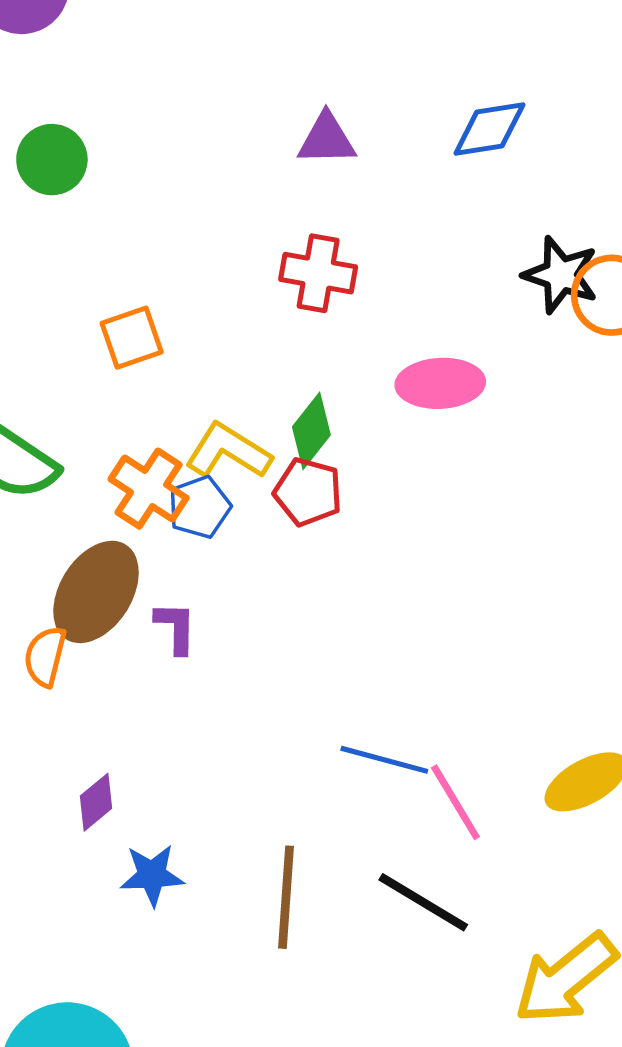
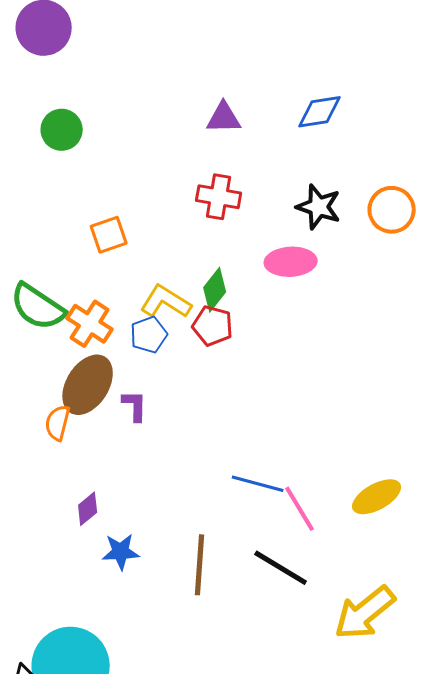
black star: (561, 275) -> (319, 207), moved
orange cross: (149, 489) -> (90, 324), moved

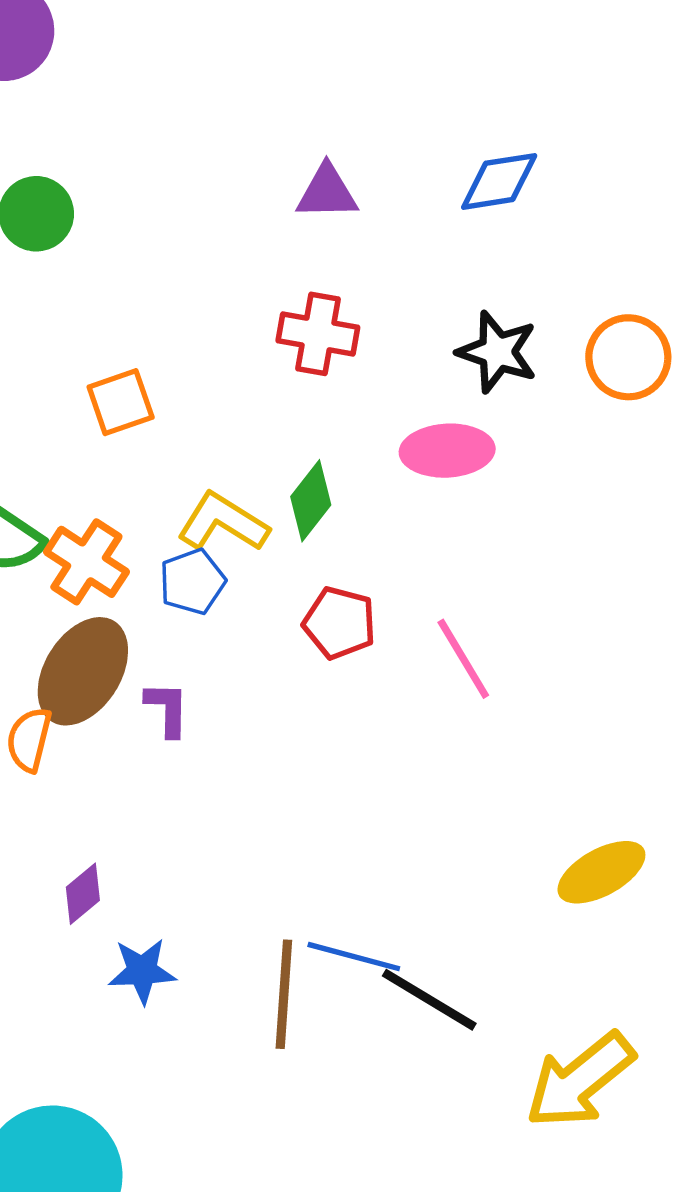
red pentagon: (213, 326) -> (339, 623), moved
blue line: (258, 484) -> (354, 957), moved
pink line: (300, 509) -> (463, 659), moved

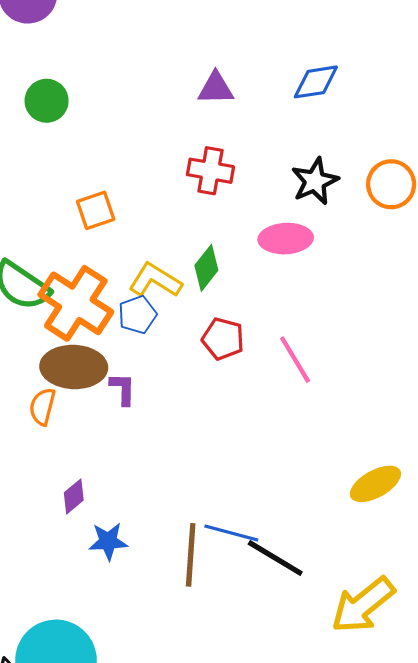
black star: (497, 352) -> (315, 181), turned 30
orange cross: (86, 562) -> (76, 303), size x1.5
brown ellipse: (83, 671) -> (74, 367), turned 60

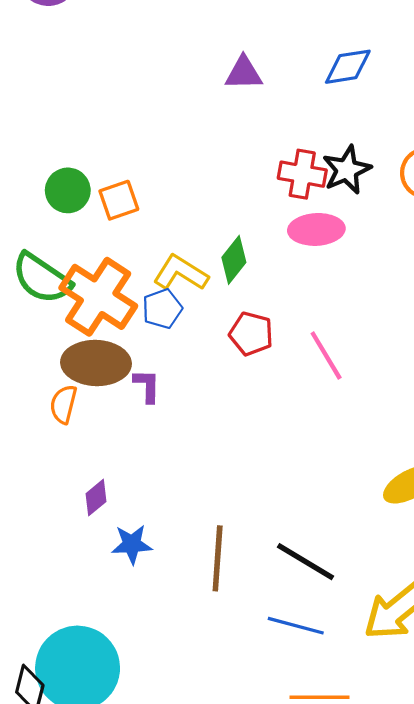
green circle: (47, 101) -> (68, 190), moved
red cross: (210, 171) -> (302, 174), moved
blue line: (231, 533) -> (296, 626), moved

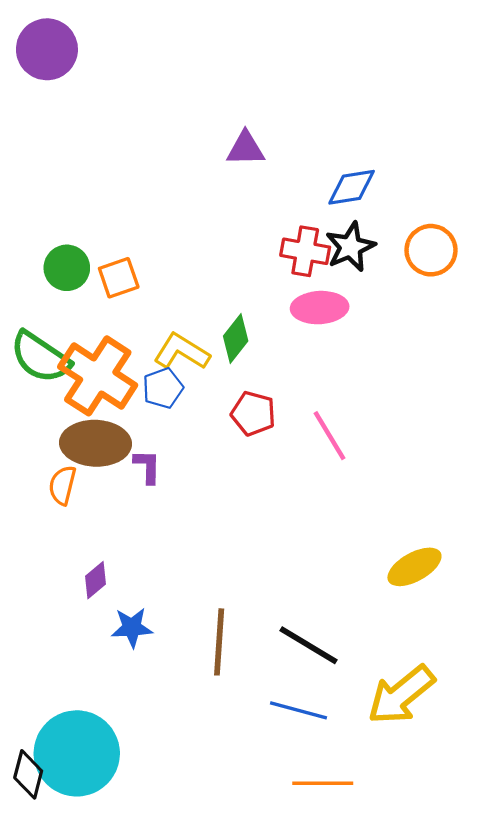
blue diamond: (348, 67) -> (352, 187), moved

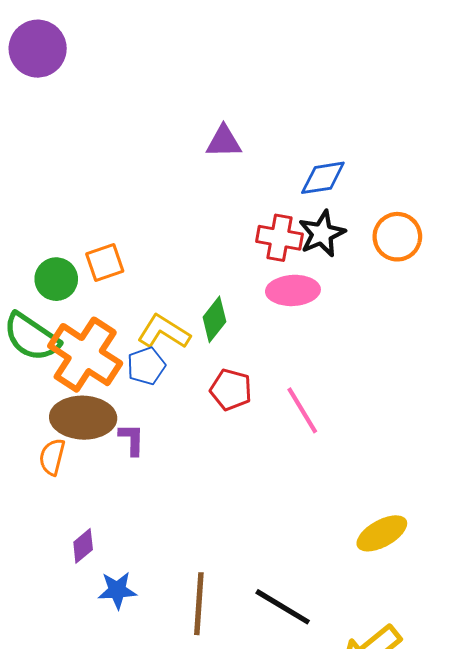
green circle: (67, 268) -> (56, 279), moved

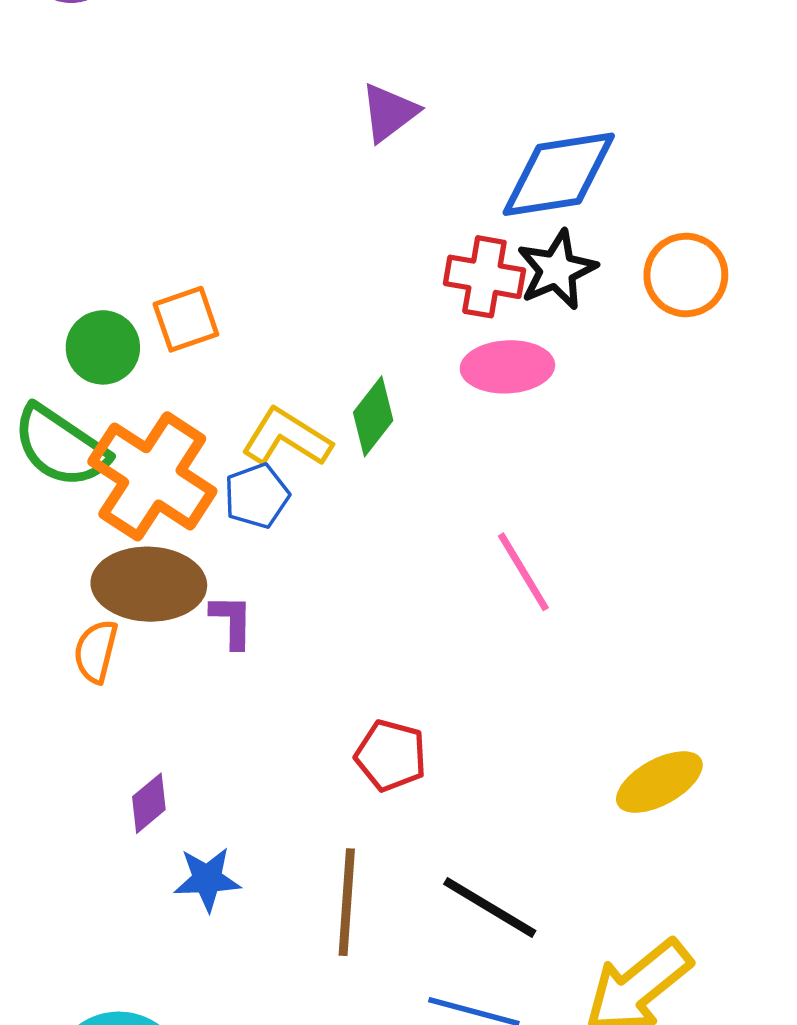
purple triangle: (224, 142) -> (389, 112), turned -36
blue diamond: (323, 178) -> (559, 174), size x1.5
red pentagon: (231, 390) -> (391, 756), moved

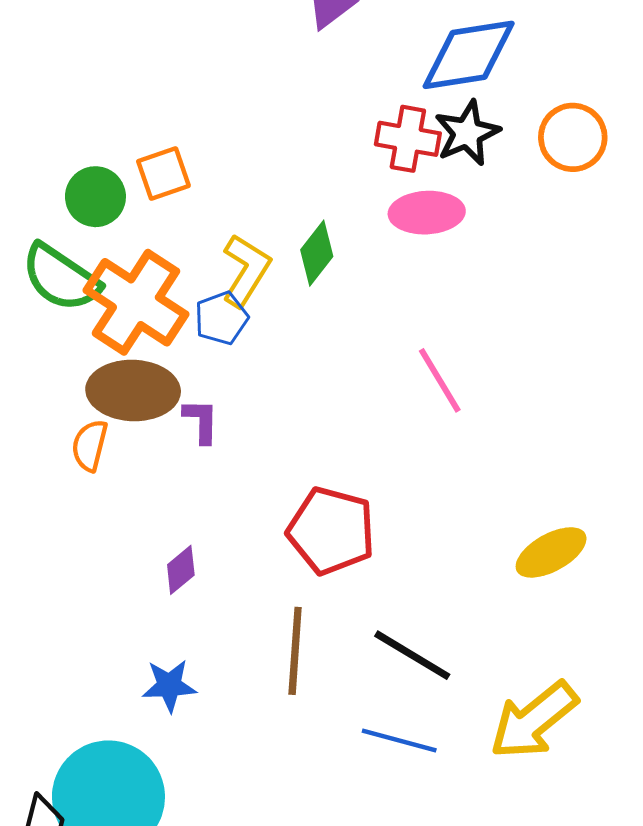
yellow L-shape: (287, 438) -> (246, 270), turned 90
red pentagon: (391, 756) -> (331, 531), size x1.5
purple diamond: (149, 803) -> (181, 570), moved
blue star: (207, 879) -> (169, 686), moved

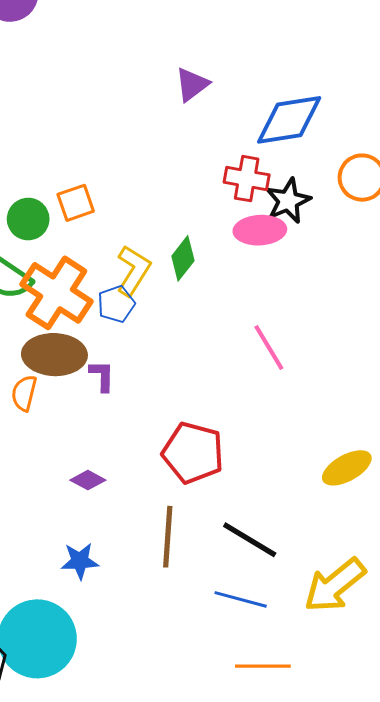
black star: (467, 133) -> (288, 201), moved
purple diamond: (181, 570) -> (88, 480), turned 68

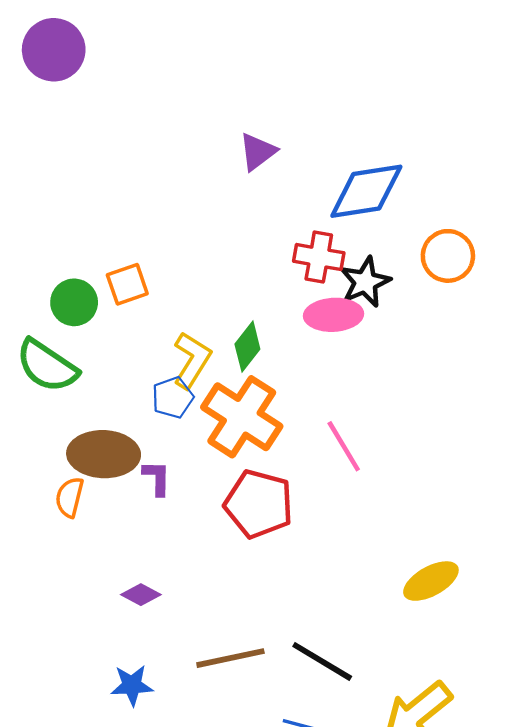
orange cross: (56, 293) -> (242, 417), moved
red pentagon: (193, 453) -> (259, 504), moved
brown line: (168, 537) -> (230, 658), turned 74

